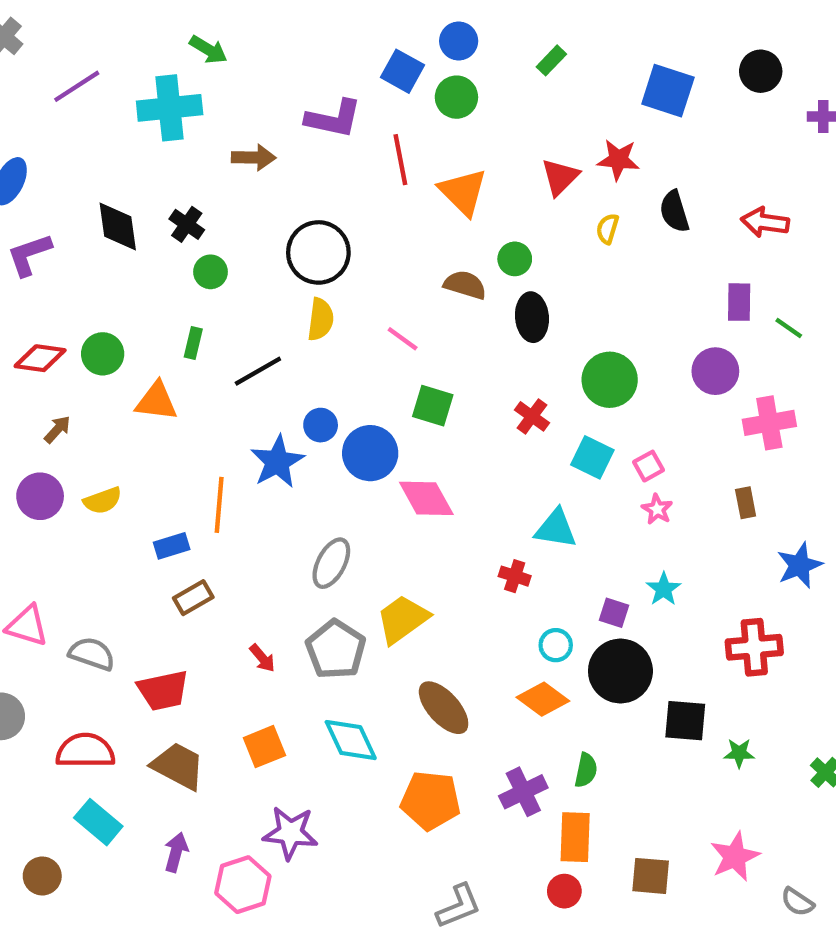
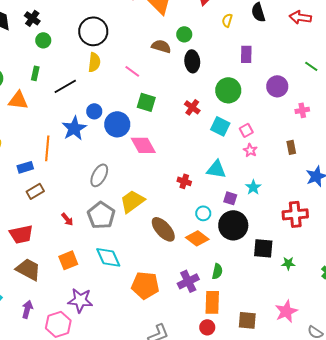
purple rectangle: (739, 302) -> (246, 54), moved
pink cross: (769, 423) -> (302, 110), size x0.6
cyan triangle: (556, 529) -> (216, 169), moved
brown ellipse: (444, 708) -> (163, 229), moved

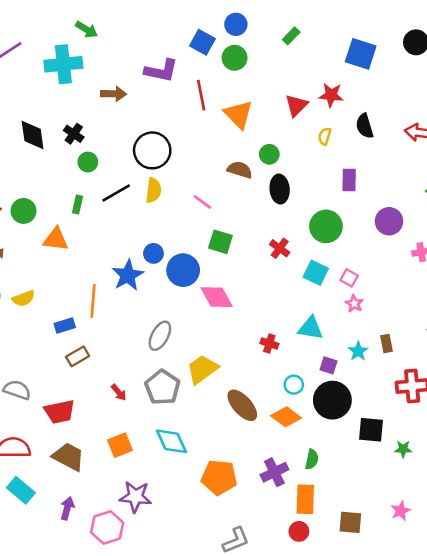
black line: (65, 86) -> (116, 193), moved
pink square: (246, 130) -> (349, 278), turned -32
brown rectangle: (291, 147) -> (386, 343), moved
pink star: (286, 311) -> (401, 511), size x0.7

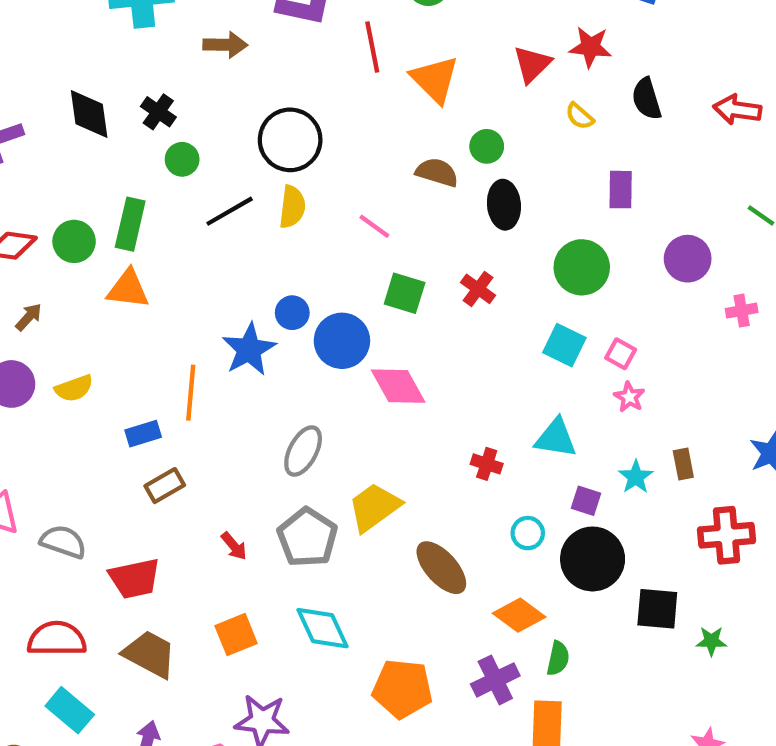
yellow semicircle: (325, 136) -> (580, 116), turned -66
green rectangle: (78, 204) -> (130, 224), moved, size x1.6
red cross: (280, 248) -> (478, 289), moved
orange diamond: (286, 417) -> (519, 615), moved

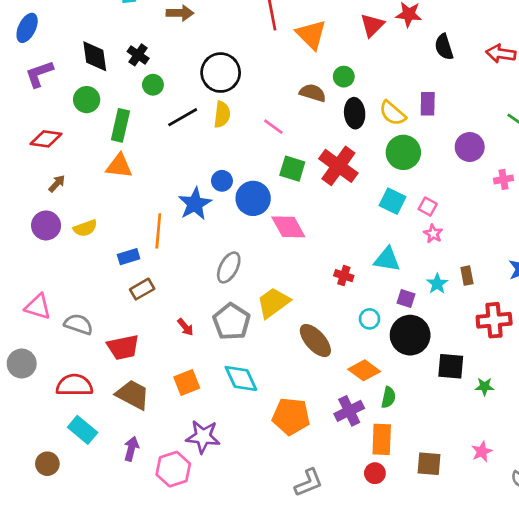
yellow semicircle: (580, 116) -> (393, 113), moved, size x1.5
green circle: (74, 241) -> (87, 100), moved
red cross: (478, 289) -> (338, 166), size x1.8

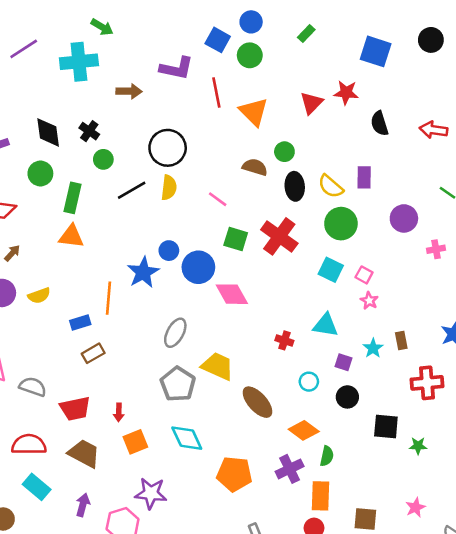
yellow trapezoid: (273, 303) -> (218, 366), turned 60
red arrow: (185, 327) -> (119, 412), moved, turned 42
black circle: (410, 335) -> (347, 397), size x0.6

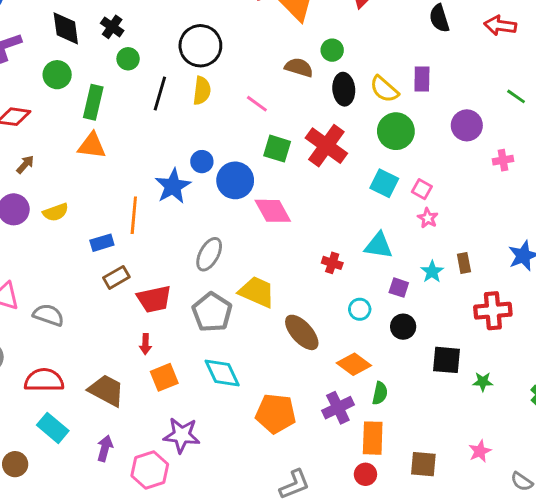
black line: (132, 190) -> (160, 94), turned -44
red trapezoid: (75, 409) -> (154, 299), moved

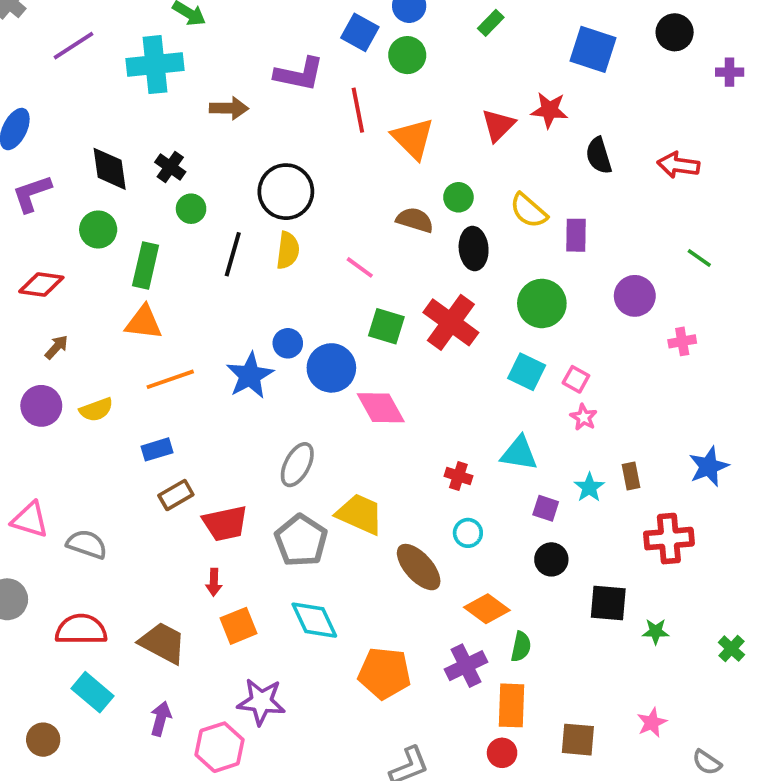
yellow semicircle: (384, 89) -> (529, 211), moved
orange line: (134, 215) -> (170, 379), moved, turned 66
cyan circle: (360, 309) -> (468, 533), moved

